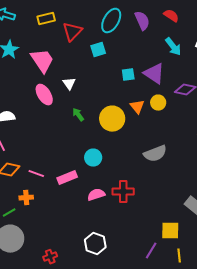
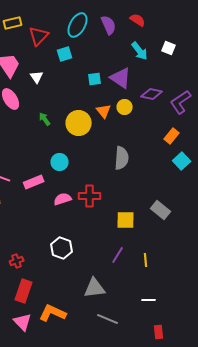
white triangle: (69, 84) -> (37, 77), moved
gray semicircle: (155, 154) -> (122, 158), turned -65
yellow square: (170, 231) -> (126, 220), moved

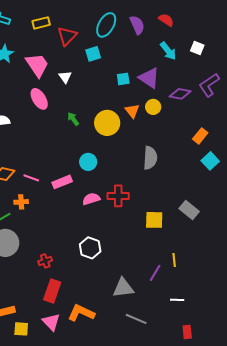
purple L-shape: (181, 102) -> (209, 85), moved
purple line: (118, 255) -> (155, 273), moved

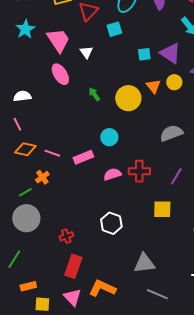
gray semicircle: (150, 158) -> (171, 133), turned -115
orange cross: (21, 202) -> (42, 177), turned -32
yellow square: (154, 220) -> (162, 209), moved
purple line: (155, 273) -> (176, 176), moved

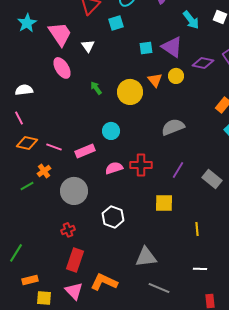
gray circle: (26, 218) -> (74, 191), moved

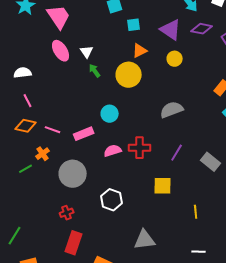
white triangle: (88, 46) -> (87, 52), moved
cyan square: (146, 48) -> (134, 25), moved
purple diamond: (203, 63) -> (202, 29), moved
orange triangle: (155, 80) -> (140, 51), moved, turned 42
pink line: (19, 118) -> (28, 101), moved

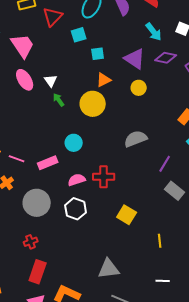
purple line: (177, 153) -> (165, 164), moved
yellow square: (163, 186) -> (127, 215), turned 30
white hexagon: (112, 200) -> (76, 209), moved

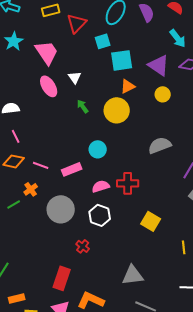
cyan square: (98, 54) -> (122, 60), size x1.6
white triangle: (51, 81) -> (75, 77), moved
red cross: (31, 242) -> (83, 246), moved, turned -32

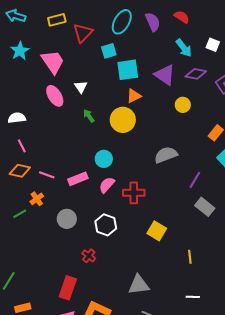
yellow circle: (163, 94) -> (183, 105), moved
pink semicircle: (101, 186) -> (107, 185), moved, turned -30
gray circle: (61, 209) -> (67, 219), size x0.7

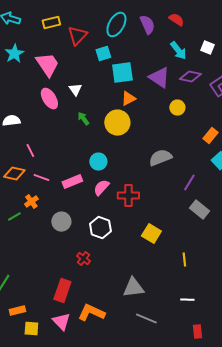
pink line: (22, 146) -> (30, 151), moved

